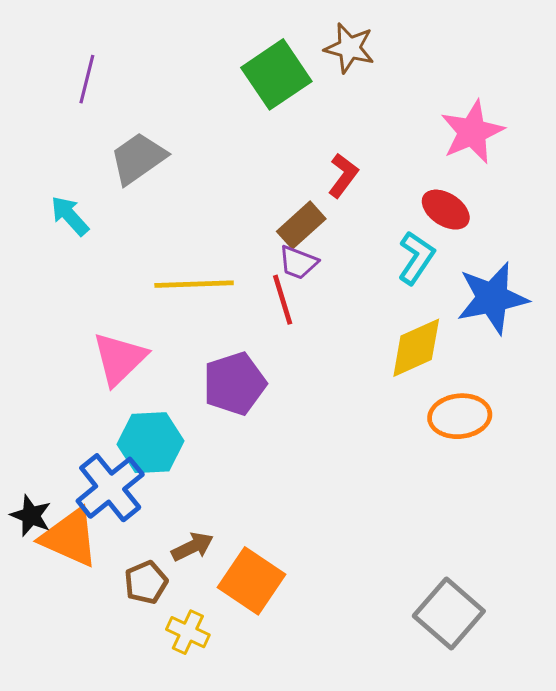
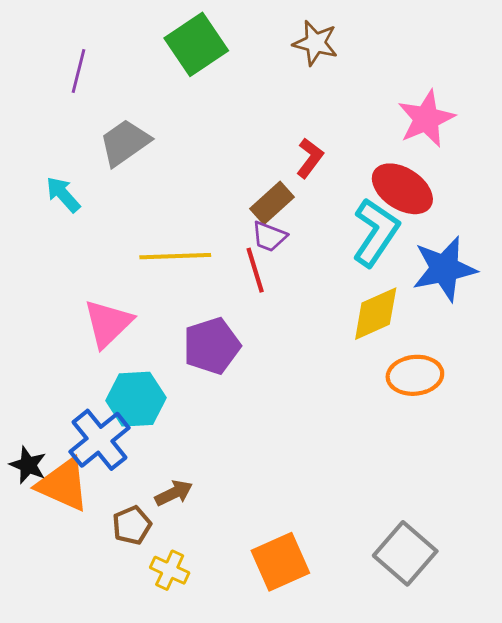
green square: (276, 74) -> (196, 44), moved
red ellipse: (446, 210) -> (402, 189), size x1.4
cyan L-shape: (416, 258) -> (376, 232), size x1.4
orange square: (252, 581) -> (280, 562), moved, turned 32

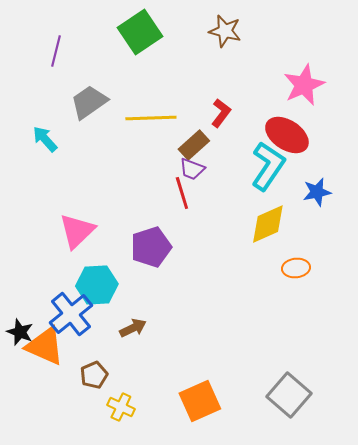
yellow line: (175, 256) -> (151, 118), moved
blue star: (444, 269) -> (317, 192), size x0.6
orange ellipse: (415, 375) -> (296, 268), size x0.7
brown arrow: (174, 493) -> (133, 328), moved

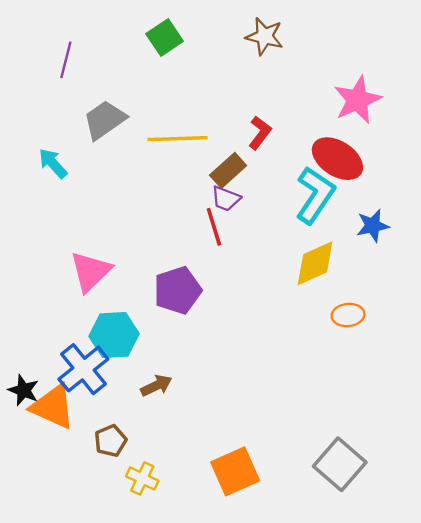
green square: (140, 32) -> (165, 38), size x0.7

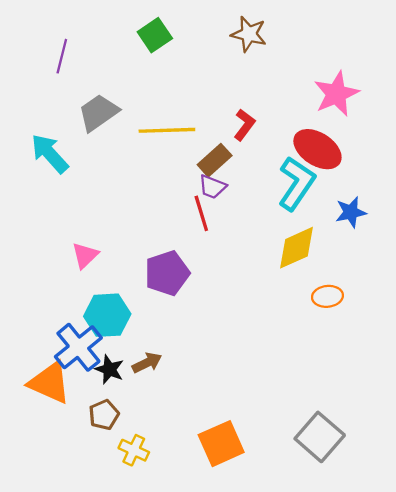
cyan arrow: (53, 163) -> (50, 154), size x1.4
pink triangle: (91, 271) -> (85, 255), size x0.7
black star: (24, 390) -> (109, 369), moved

